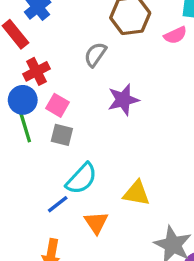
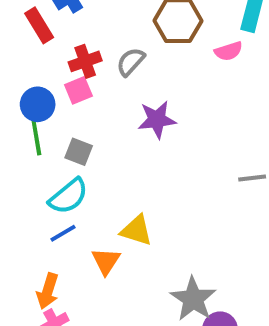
red cross: (37, 71) -> (85, 61), moved
pink square: (57, 105) -> (78, 90), moved, turned 30
cyan semicircle: (81, 179) -> (68, 196), moved
yellow triangle: (136, 193) -> (136, 230), moved

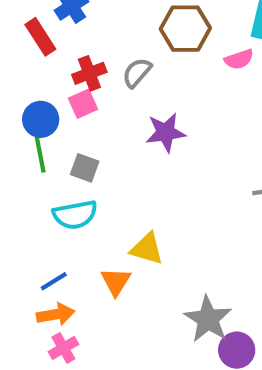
cyan semicircle: (68, 196) -> (75, 215), turned 30
blue line: (63, 233) -> (54, 281), moved
orange arrow: (48, 291) -> (56, 314), turned -116

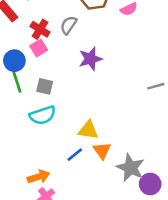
red cross: (89, 73) -> (40, 29), turned -30
blue line: (54, 281) -> (75, 155), moved
orange triangle: (116, 282) -> (102, 151), moved

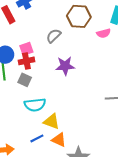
red cross: (40, 29) -> (26, 61), moved, turned 35
cyan semicircle: (43, 115) -> (35, 105), moved
orange triangle: (102, 151) -> (59, 140), turned -42

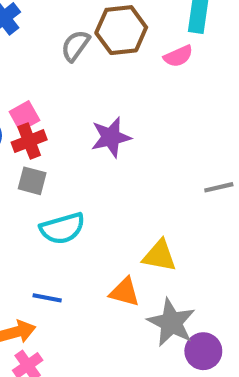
gray semicircle: (54, 36) -> (75, 46), moved
yellow triangle: (52, 121) -> (159, 256), moved
blue line: (37, 138) -> (47, 298), moved, turned 48

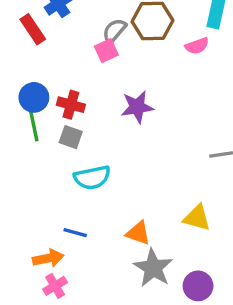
pink square: (24, 116) -> (106, 51), moved
red cross: (29, 141) -> (71, 105), turned 32
yellow triangle: (159, 256) -> (197, 218), moved
gray star: (171, 322) -> (153, 268), moved

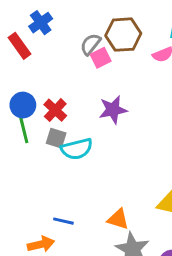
pink square: (106, 51) -> (101, 58), moved
red cross: (71, 105) -> (55, 110), turned 30
cyan semicircle: (92, 177) -> (77, 149), moved

